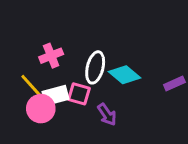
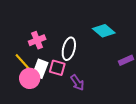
cyan diamond: (125, 75) -> (104, 31), moved
white rectangle: (55, 95) -> (40, 69), turned -54

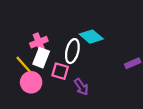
cyan diamond: (104, 31) -> (91, 37), moved
white rectangle: (40, 69) -> (41, 58), moved

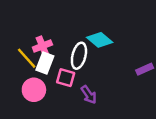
yellow line: (24, 66) -> (27, 58), moved

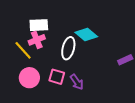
white rectangle: (45, 63) -> (39, 25), moved, turned 66
pink square: (66, 78) -> (57, 77), moved

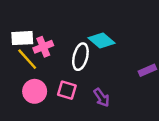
white rectangle: (39, 25) -> (22, 38), moved
purple arrow: (77, 82) -> (102, 98), moved

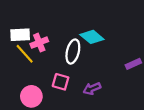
pink circle: (35, 91) -> (31, 96), moved
purple arrow: (102, 98) -> (92, 89), turned 102

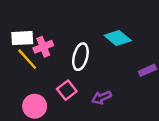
cyan diamond: (92, 37) -> (118, 38), moved
pink square: (61, 82) -> (67, 90), turned 36

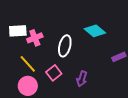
yellow line: (27, 59) -> (28, 64), moved
purple arrow: (102, 98) -> (82, 79), turned -49

